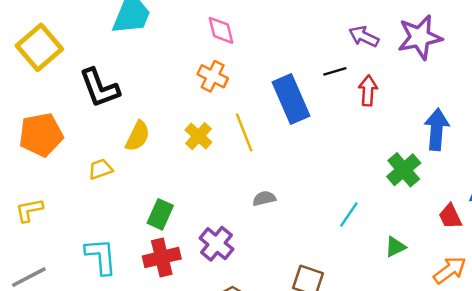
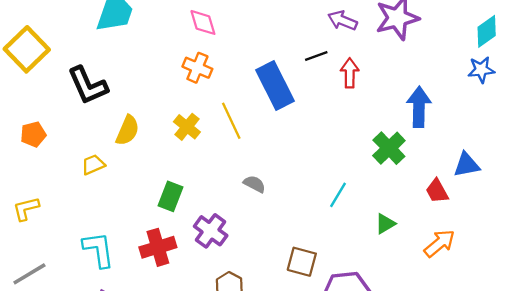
orange pentagon: (41, 135) -> (33, 134), size x0.6
gray semicircle: (264, 198) -> (254, 184), turned 45
green rectangle: (160, 214) -> (170, 196), moved

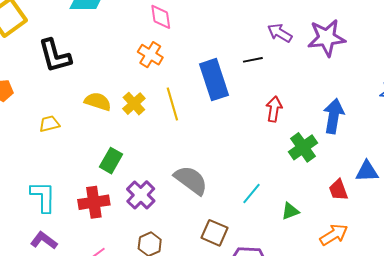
red arrow: (350, 73) -> (274, 109), moved
yellow semicircle: (128, 130) -> (98, 101), moved, turned -104
gray semicircle: (254, 184) -> (191, 180), moved, size x1.8
cyan line: (338, 195) -> (252, 193), moved

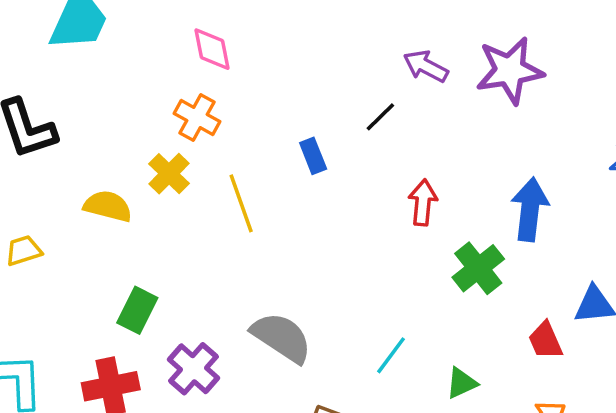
black line: (253, 60) -> (380, 117), turned -30
blue rectangle: (214, 80) -> (313, 156), size x0.5
yellow cross: (134, 104) -> (169, 174), moved

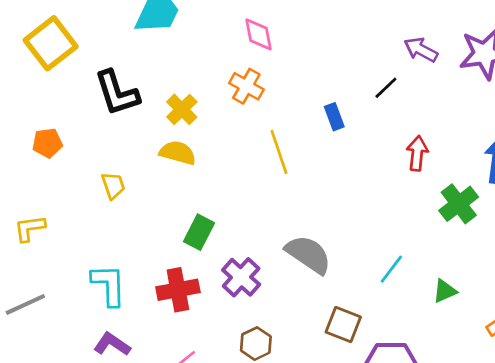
yellow cross: (169, 174) -> (182, 109), moved
yellow trapezoid: (24, 251) -> (113, 186), turned 88

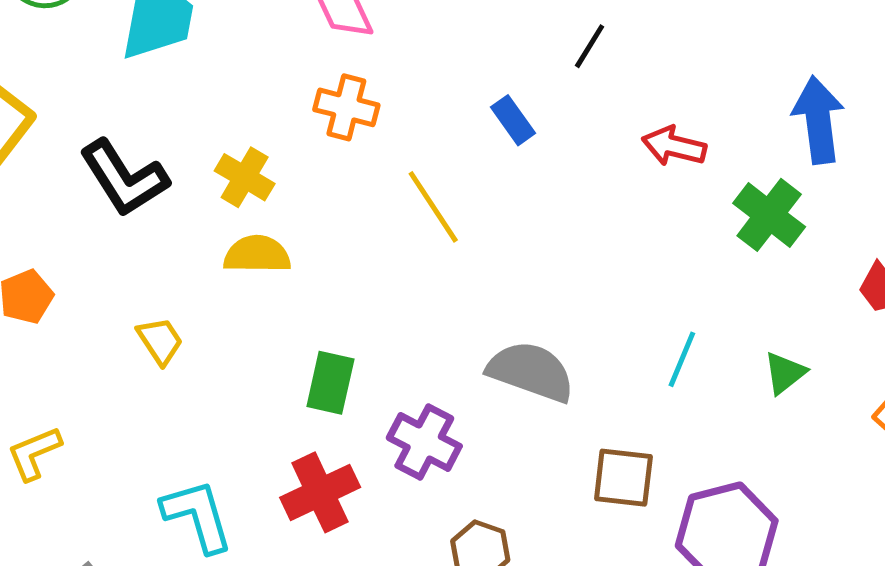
red arrow: (417, 153) -> (674, 146), turned -68

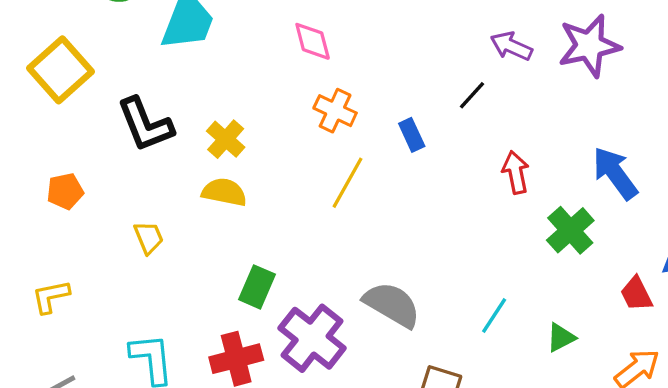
orange cross: (346, 107) -> (335, 111), moved
blue arrow: (818, 120) -> (615, 173), turned -40
red arrow: (674, 146) -> (516, 172), turned 54
yellow line: (433, 207) -> (348, 183), turned 52
purple cross: (424, 442) -> (312, 338), size x1.4

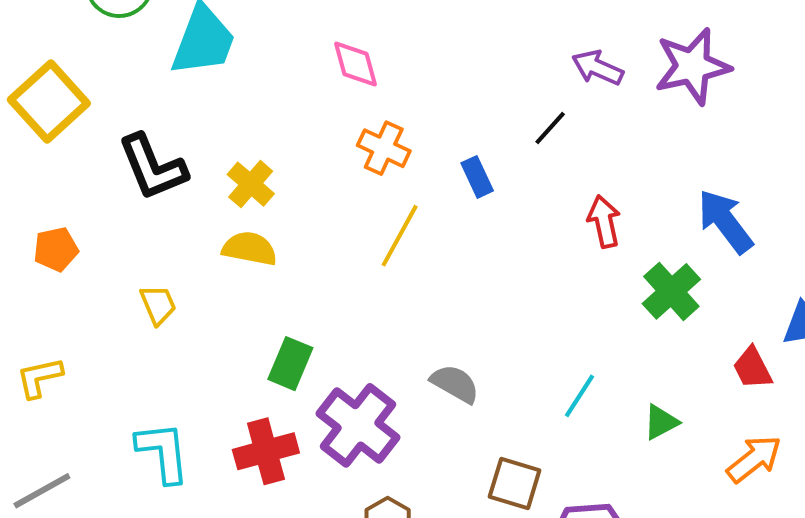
gray semicircle: (392, 305) -> (455, 384), size x0.7

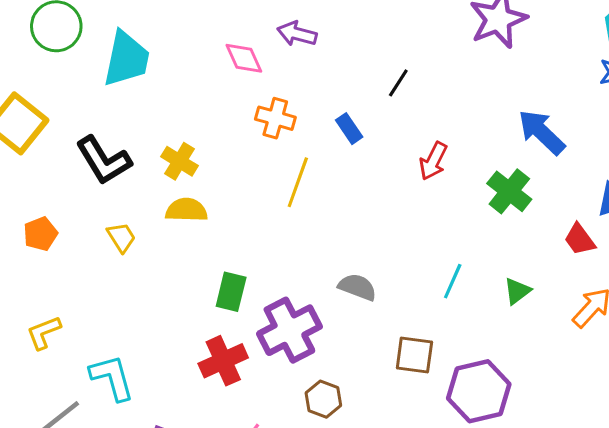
purple arrow: (598, 68) -> (297, 34), moved
red arrow: (604, 222) -> (433, 161), moved, turned -132
yellow trapezoid: (158, 305) -> (121, 237), moved
purple cross: (358, 425) -> (289, 330), turned 34
cyan L-shape: (163, 452) -> (112, 378), moved

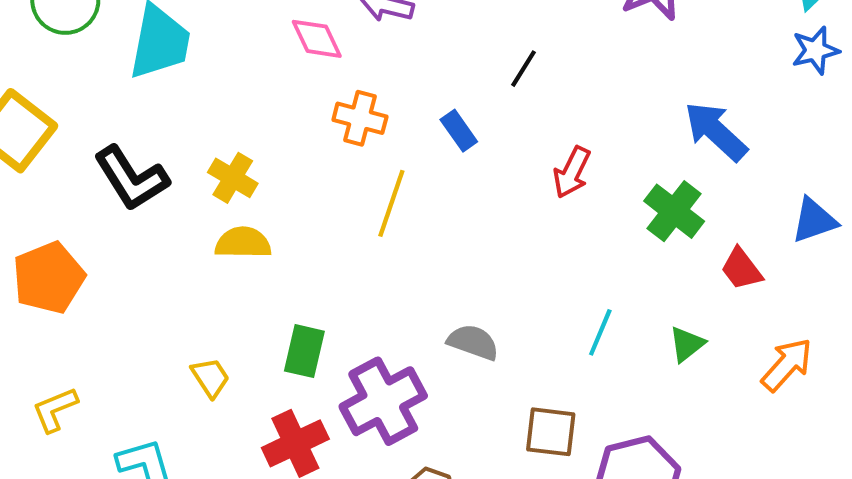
orange pentagon: (40, 234) -> (49, 278), size x1.6
yellow trapezoid: (121, 237) -> (210, 377), moved
red trapezoid: (580, 239) -> (741, 269), moved

